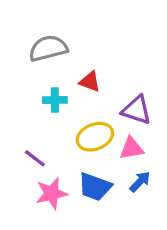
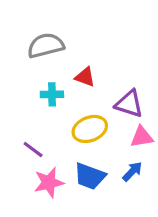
pink triangle: (132, 148) -> (142, 137), moved

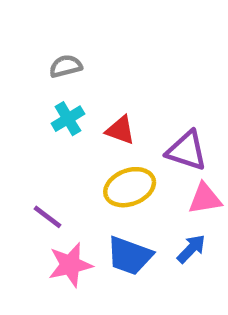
gray semicircle: (46, 45) -> (66, 66), size x0.6
red triangle: (85, 77) -> (120, 130), moved
cyan cross: (52, 94) -> (68, 119), moved, turned -30

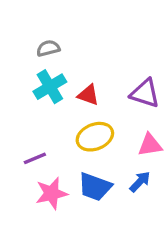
cyan cross: (68, 119) -> (50, 87), size x1.4
purple triangle: (187, 151) -> (145, 93), moved
purple line: (47, 217) -> (35, 158), turned -60

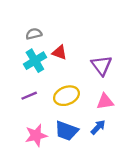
purple triangle: (145, 93) -> (102, 65), turned 35
red triangle: (88, 95) -> (59, 52), moved
purple line: (35, 158) -> (29, 96), moved

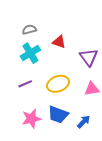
red triangle: (59, 52) -> (59, 42), moved
blue arrow: (98, 127) -> (84, 122), moved

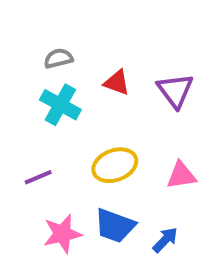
cyan cross: (30, 53) -> (60, 105), turned -30
purple triangle: (89, 57) -> (175, 91), moved
purple line: (25, 84) -> (38, 177), moved

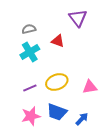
purple triangle: (175, 91) -> (78, 18), moved
cyan cross: (60, 105) -> (30, 52), turned 30
purple line: (38, 177) -> (30, 88), moved

